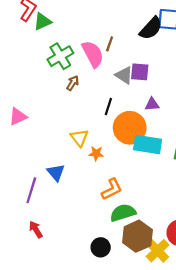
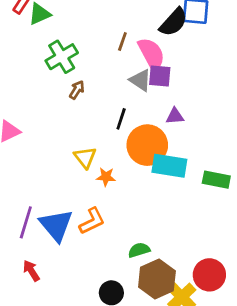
pink semicircle: (93, 54) -> (151, 54), moved
blue triangle: (56, 172) -> (56, 225), moved, size x1.5
orange L-shape: (112, 189) -> (92, 221), moved
green semicircle: (123, 213) -> (139, 250), size x0.7

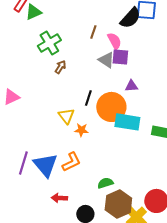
pink semicircle: (151, 54) -> (114, 41), size x0.7
black line: (121, 119) -> (88, 98), moved
red arrow: (31, 271) -> (59, 198), moved, turned -56

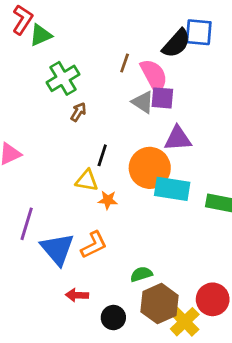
pink semicircle: (114, 41) -> (154, 76), size x1.4
purple triangle: (131, 86) -> (178, 139), size x1.5
black line: (88, 98) -> (102, 155), moved
yellow triangle: (66, 116) -> (87, 180), turned -42
purple line: (23, 163) -> (27, 224), moved

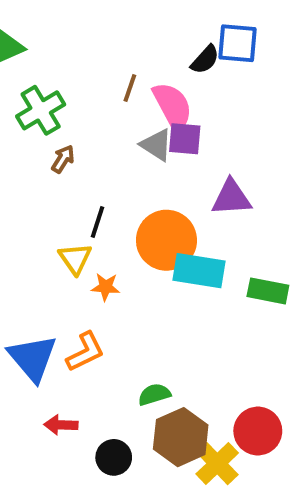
black semicircle: (176, 43) -> (205, 60), size x0.7
purple triangle: (178, 139) -> (231, 198), moved
yellow triangle: (87, 180) -> (75, 258), turned 45

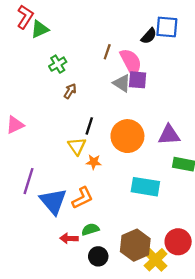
green cross: (41, 110) -> (58, 64), size x0.7
purple triangle: (231, 198) -> (169, 135), moved
cyan rectangle: (199, 271) -> (145, 187), moved
green semicircle: (154, 394) -> (90, 229), moved

